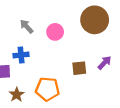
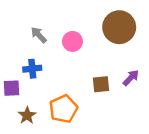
orange pentagon: (47, 89) -> (63, 109), turned -30

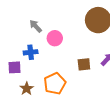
pink circle: (72, 41) -> (55, 38), moved

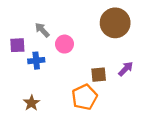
purple square: (14, 67) -> (17, 45), moved
orange pentagon: (55, 84) -> (85, 97), moved

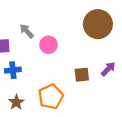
blue cross: (36, 61) -> (13, 70), moved
orange pentagon: (85, 97) -> (51, 97), moved

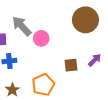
gray arrow: (27, 31) -> (22, 26), size x1.5

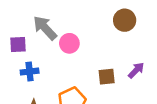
brown circle: (85, 20) -> (125, 20), size x0.7

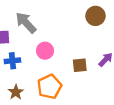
pink circle: (69, 43) -> (45, 51), moved

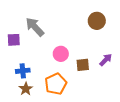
pink circle: (45, 51) -> (61, 54), moved
blue cross: (12, 61) -> (23, 71), moved

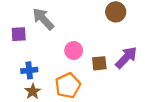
purple arrow: (106, 60) -> (126, 57), size x1.5

